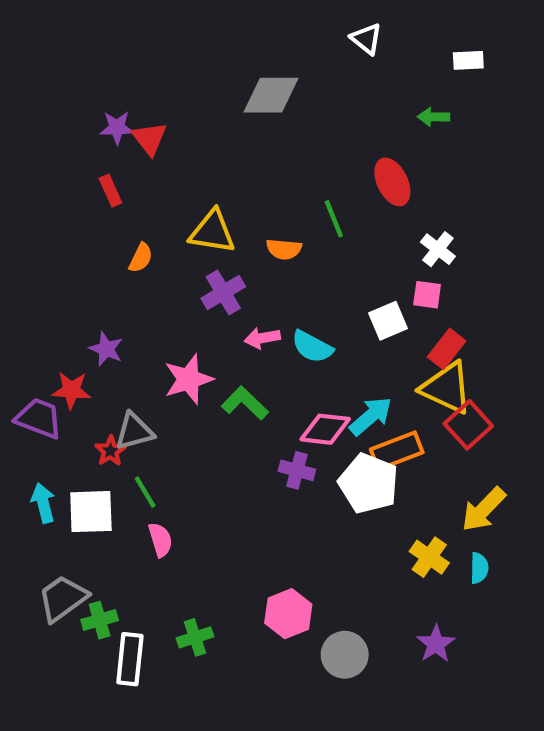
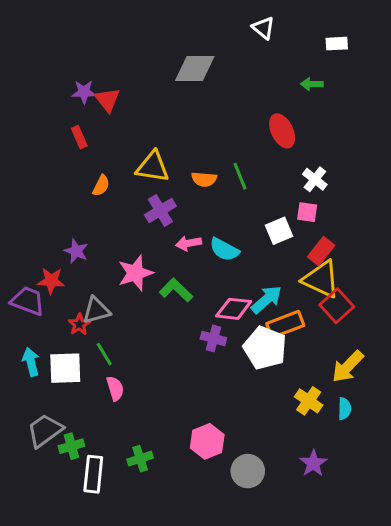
green line: (334, 219) -> (240, 176), moved

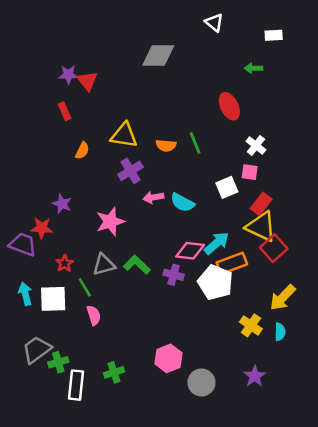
green L-shape: (176, 290) -> (137, 265), moved
gray triangle: (96, 310) -> (104, 265), moved

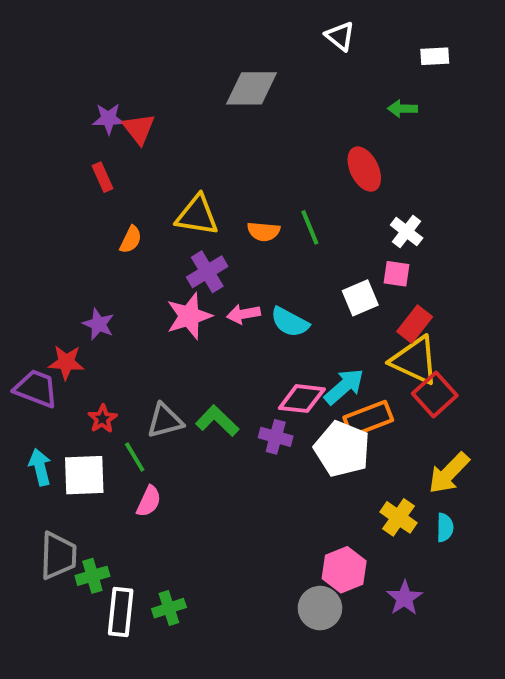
pink star: (110, 222) -> (189, 316), moved
pink semicircle: (94, 315) -> (149, 501), turned 42
gray trapezoid: (37, 350) -> (58, 556), turned 128
pink hexagon: (169, 358) -> (344, 570), moved
green cross: (114, 372) -> (169, 608), moved

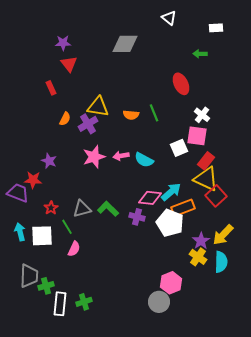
purple star: (109, 119) -> (63, 43), moved
purple cross: (207, 272) -> (88, 124), moved
pink square: (396, 274) -> (197, 136), size x1.5
cyan semicircle: (445, 527) -> (221, 262), size x1.5
purple star: (405, 598) -> (201, 241), moved

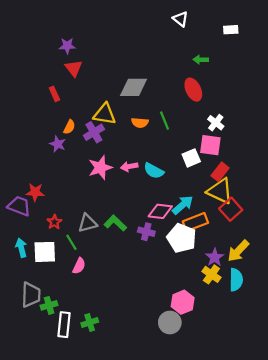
gray diamond: (125, 44) -> (133, 87), moved
green arrow: (200, 54) -> (201, 60), moved
purple star: (49, 161) -> (58, 144), moved

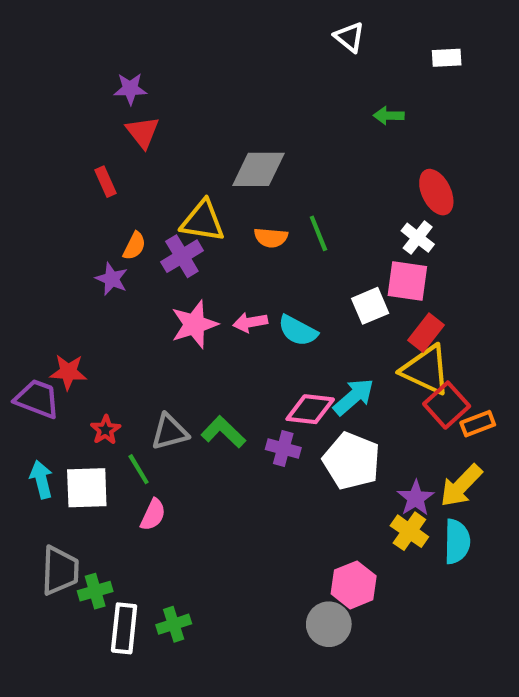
red ellipse: (193, 90) -> (436, 192), moved
orange rectangle: (195, 222) -> (478, 424), moved, size x0.7

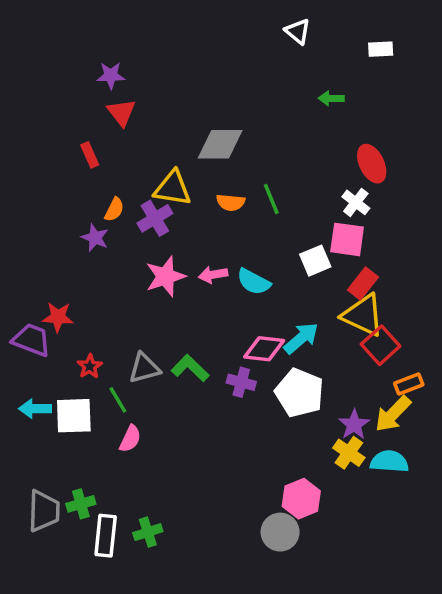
orange rectangle: (478, 424) -> (409, 384), moved
cyan arrow: (41, 479) -> (35, 409), turned -76
cyan semicircle: (457, 542) -> (389, 462), turned -87
gray trapezoid: (60, 570) -> (44, 511), moved

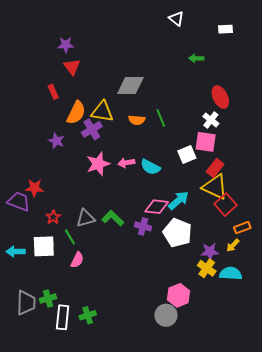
orange semicircle: (114, 209) -> (76, 113), moved, size x1.6
cyan arrow: (35, 409) -> (16, 252), moved
yellow arrow: (393, 414) -> (233, 245), size x0.6
purple star: (354, 425) -> (210, 252), turned 30

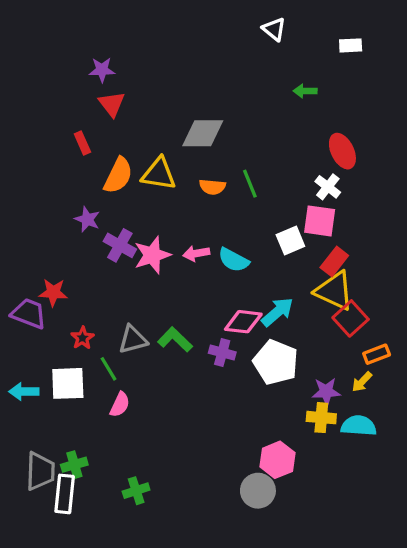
purple cross: (92, 129) -> (120, 245), moved, turned -30
yellow cross: (207, 268) -> (321, 418), turned -30
white rectangle: (63, 317) -> (65, 494), moved

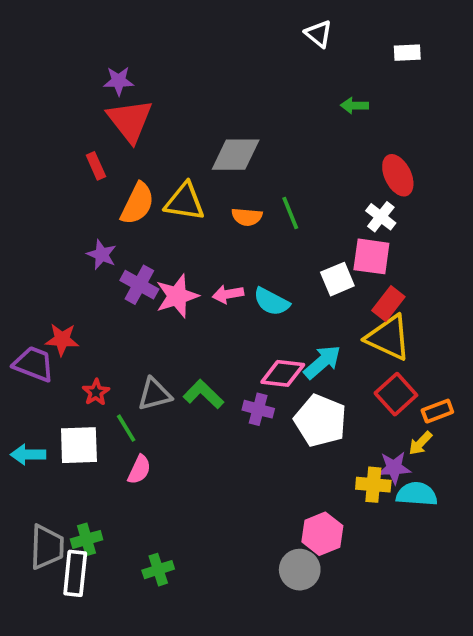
red triangle: (112, 104) -> (130, 121), size x1.5
red square: (351, 318) -> (396, 394), moved
purple star: (326, 392) -> (394, 468), moved

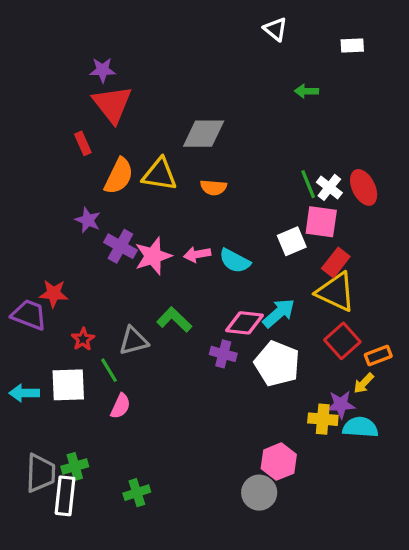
red ellipse: (398, 175) -> (364, 187), moved
green line: (290, 213) -> (308, 184), moved
green L-shape: (203, 394) -> (174, 320), moved

